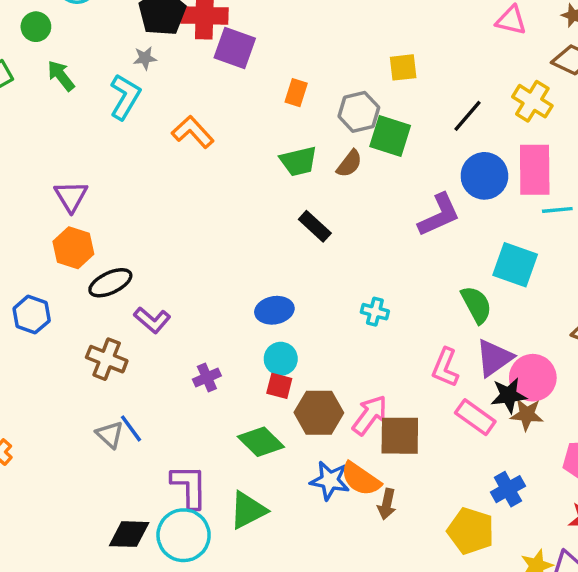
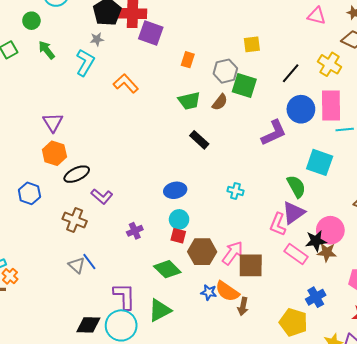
purple triangle: (494, 358) -> (293, 213), moved
blue star: (330, 480) -> (209, 292), size x0.7

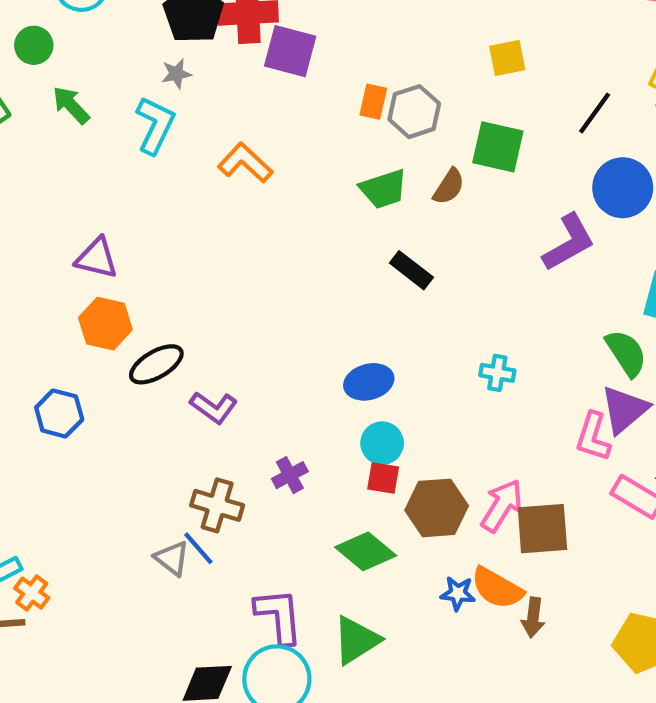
gray hexagon: (225, 71) -> (414, 112), moved
purple triangle: (53, 122) -> (97, 258), turned -40
brown cross: (75, 220) -> (217, 505), moved

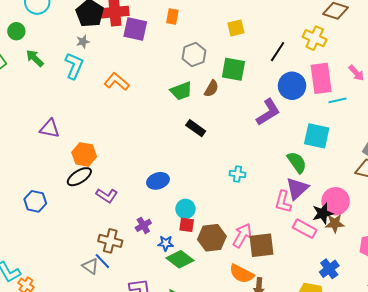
orange rectangle: (373, 102) -> (172, 16), moved
orange hexagon: (105, 324) -> (84, 154), moved
blue ellipse: (369, 382) -> (158, 181), moved
blue star: (458, 593) -> (166, 243), moved

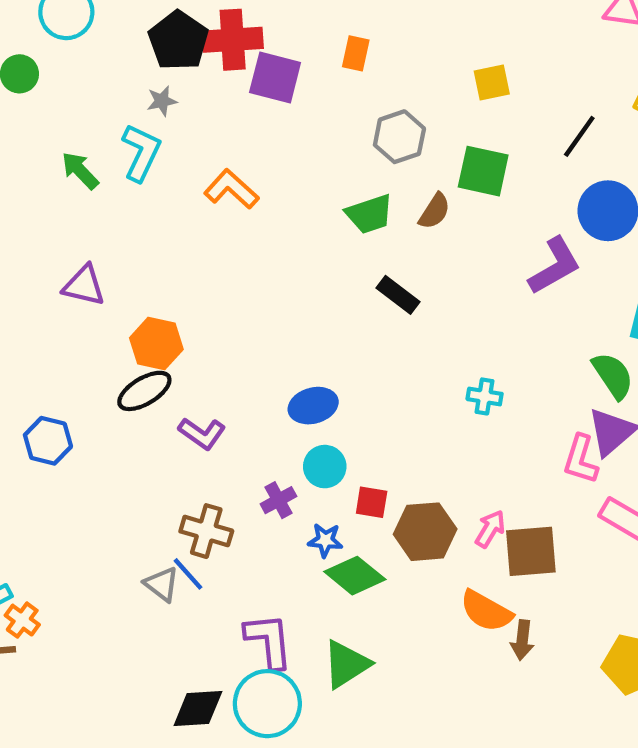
green arrow: (35, 58) -> (80, 171), moved
cyan circle: (185, 209) -> (325, 467), moved
pink arrow: (242, 235) -> (490, 529), size x0.7

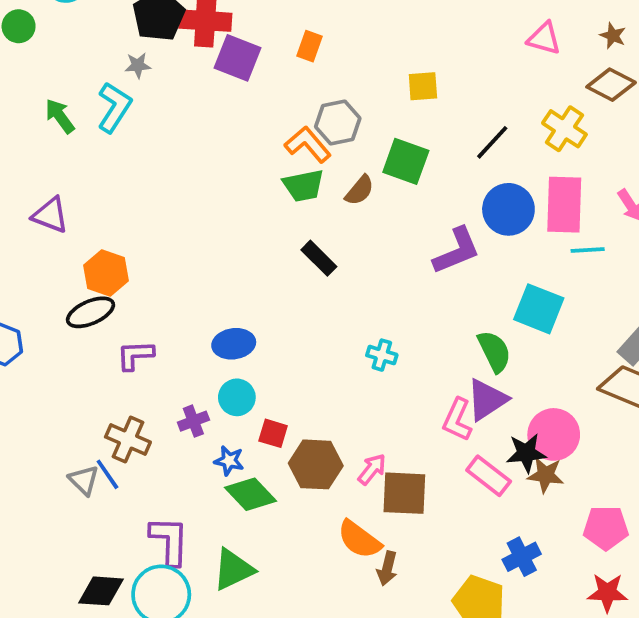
orange L-shape: (231, 189) -> (308, 145), moved
purple L-shape: (202, 433) -> (135, 355), turned 135

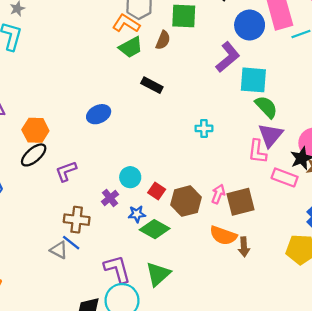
cyan square: (539, 309) -> (253, 80), moved
blue ellipse: (234, 344) -> (99, 114), moved
red square: (273, 433) -> (157, 191), turned 35

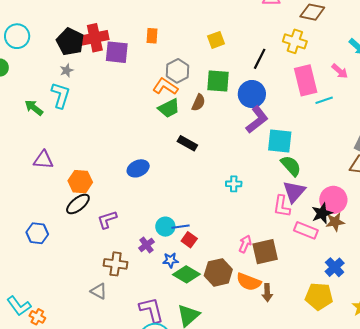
blue circle: (250, 25) -> (252, 94), moved
brown hexagon: (186, 201) -> (218, 272), moved
blue line: (71, 243) -> (181, 227), moved, turned -48

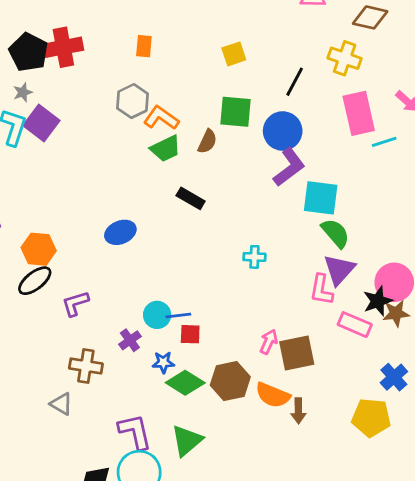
purple square: (117, 52) -> (41, 123), moved, turned 30
gray hexagon: (177, 71) -> (133, 101), moved
red square: (189, 240) -> (190, 334), turned -35

